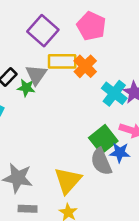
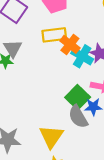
yellow rectangle: (62, 61) -> (54, 35), moved
orange cross: (85, 66) -> (70, 44), moved

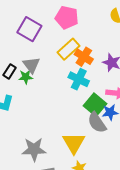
yellow rectangle: (54, 35) -> (69, 49), turned -30
cyan cross: (82, 56) -> (79, 79), moved

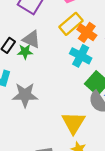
gray triangle: (31, 65) -> (31, 39), turned -30
gray star: (34, 149) -> (25, 95), moved

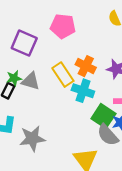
yellow rectangle: (71, 24) -> (63, 75), moved, turned -75
green star: (25, 52) -> (14, 78), moved

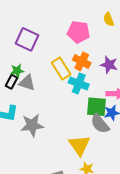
pink pentagon: (63, 26) -> (79, 32), moved
gray triangle: (31, 81) -> (27, 83), moved
green square: (103, 116) -> (96, 107), turned -30

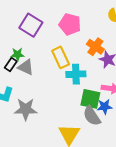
pink pentagon: (79, 32) -> (70, 24), moved
orange cross: (82, 61) -> (95, 47), moved
cyan cross: (79, 83) -> (76, 74), turned -30

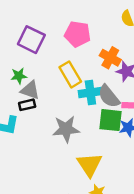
black rectangle: (11, 65) -> (27, 105), moved, turned 48
gray star: (26, 109) -> (66, 129), moved
gray semicircle: (92, 116) -> (109, 96), moved

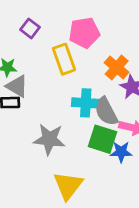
pink pentagon: (77, 34) -> (84, 33), turned -30
purple square: (31, 40) -> (30, 28), size x0.6
yellow rectangle: (70, 74) -> (64, 59), moved

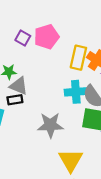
pink pentagon: (84, 33) -> (47, 37), moved
yellow rectangle: (64, 59) -> (78, 58), moved, turned 40

